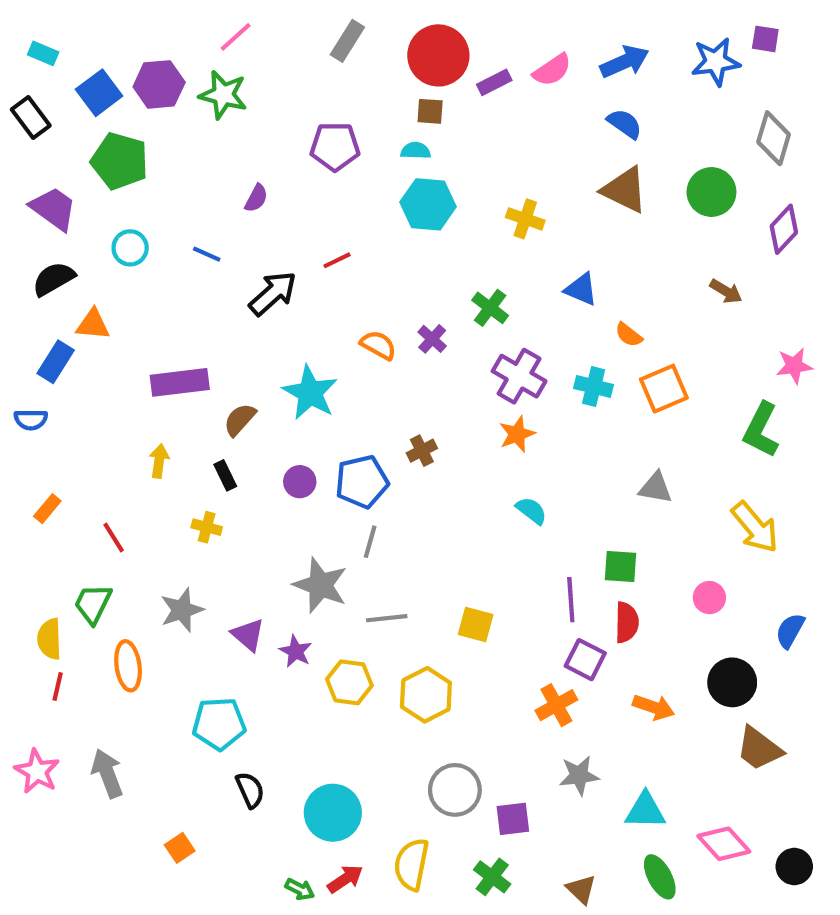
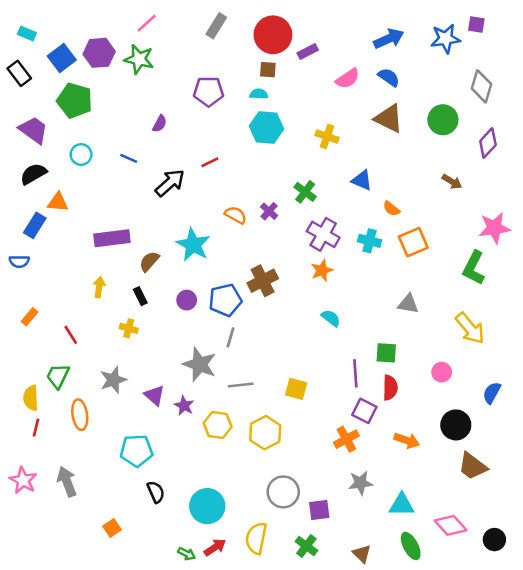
pink semicircle: (552, 70) -> (348, 79), moved
pink star: (794, 366) -> (494, 228), size x1.4
brown cross: (422, 451) -> (263, 281), size x1.6

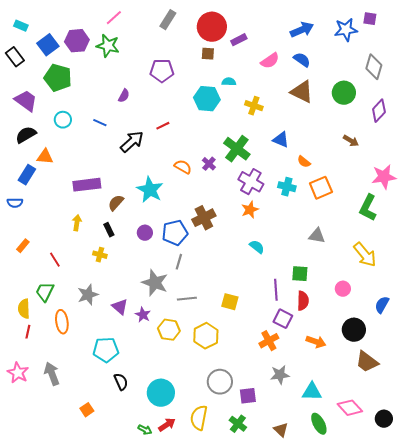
cyan semicircle: (259, 94) -> (229, 82), moved
green cross: (305, 192) -> (237, 149), size x1.5

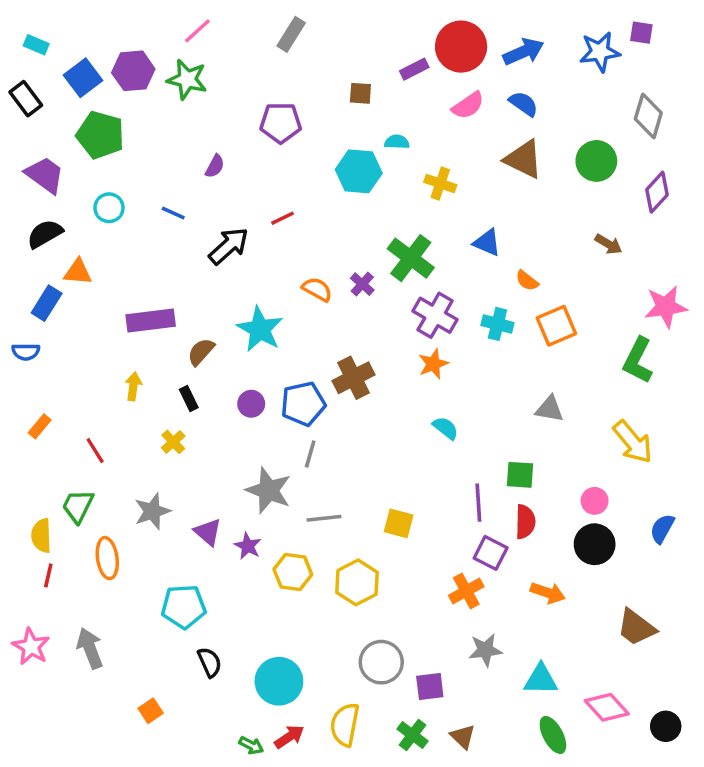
red circle: (212, 27) -> (461, 47), moved
yellow cross: (100, 255) -> (173, 442), turned 32
black circle: (354, 330) -> (595, 544), moved
brown triangle: (281, 430) -> (463, 737), moved

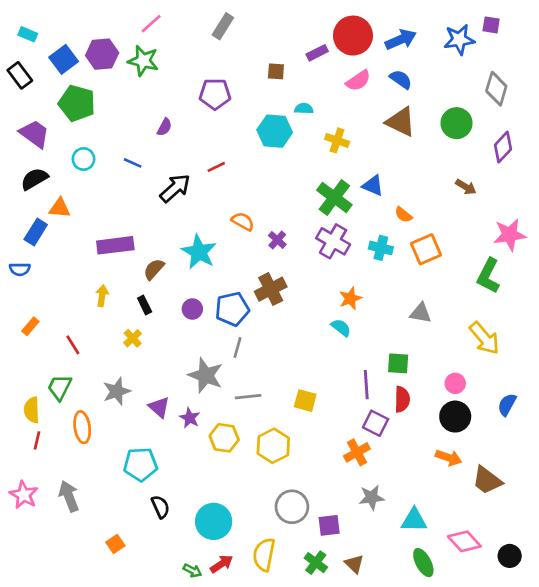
green cross: (411, 258) -> (334, 197), moved
purple cross: (362, 284) -> (277, 240), moved
orange star: (433, 364) -> (350, 298), moved
orange arrow: (548, 593) -> (449, 458), moved

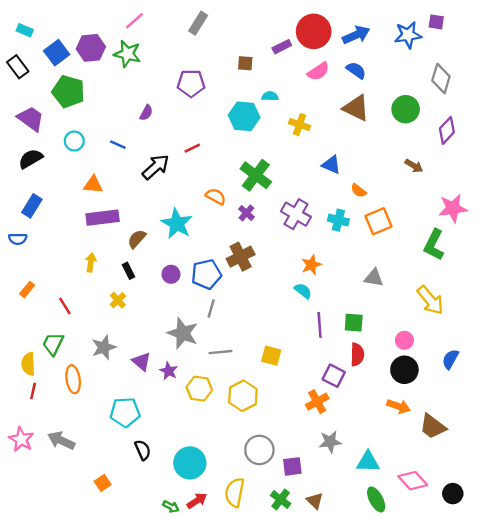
green cross: (334, 197) -> (256, 175), moved
orange triangle: (60, 208) -> (93, 185), moved
purple line: (366, 385) -> (320, 325), moved
gray arrow: (69, 496) -> (61, 441), turned -44

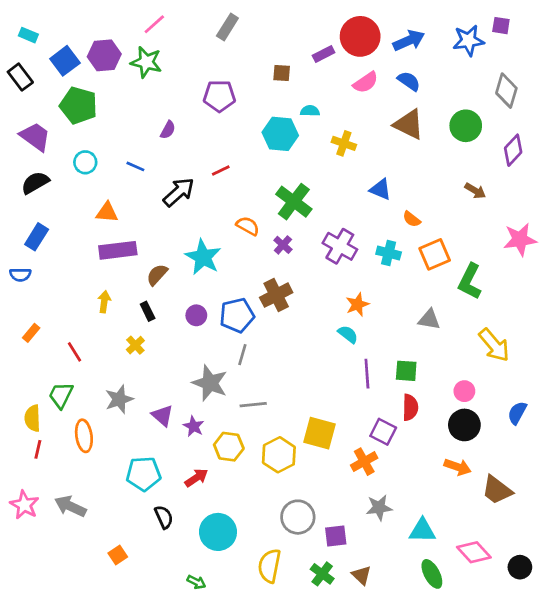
green L-shape: (434, 245) -> (470, 281), moved
yellow square: (271, 356) -> (320, 433), moved, size x1.4
red arrow: (197, 501) -> (196, 478), moved

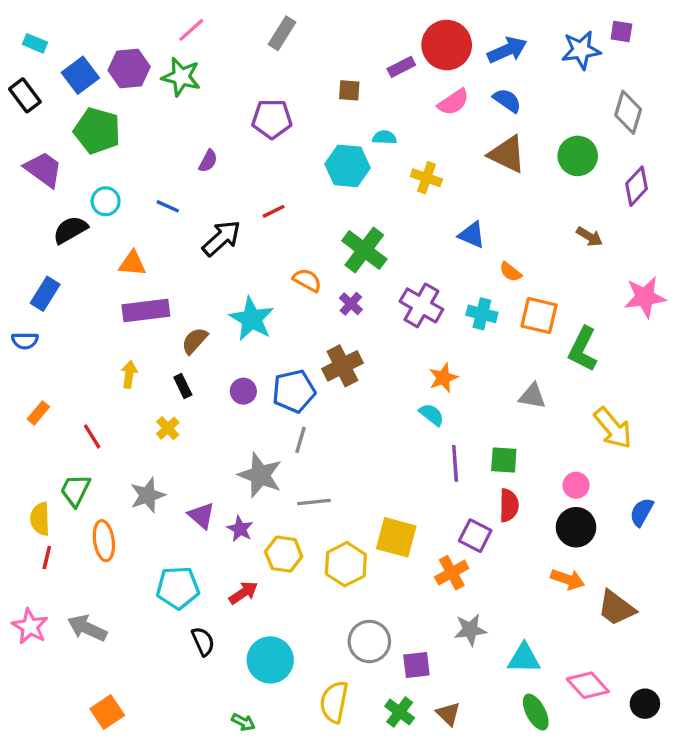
black semicircle: (35, 183) -> (70, 230), moved
orange square: (435, 254) -> (539, 316), turned 36
orange square: (118, 555) -> (107, 712), moved, size x1.4

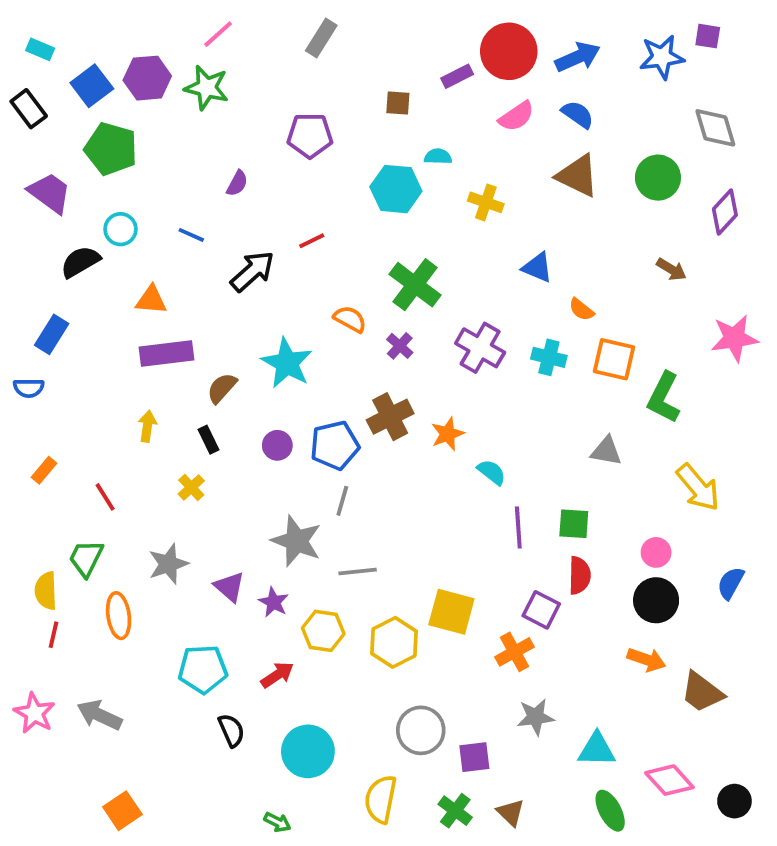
gray diamond: (628, 112) -> (715, 128), turned -33
orange star: (443, 378) -> (448, 434), moved

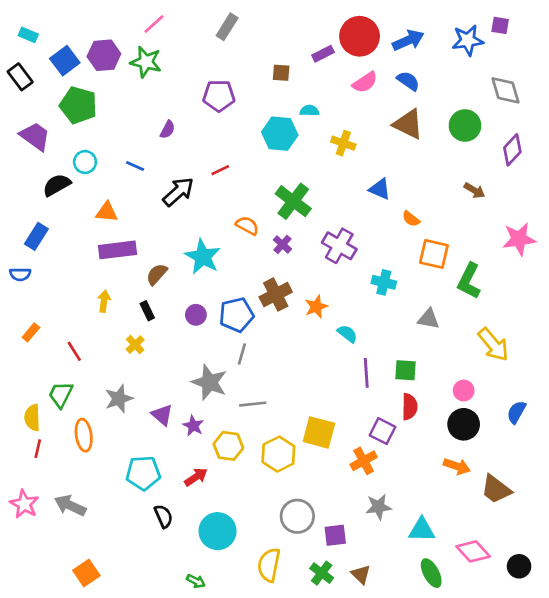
cyan cross: (549, 357) -> (384, 282), moved

